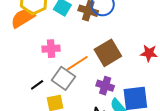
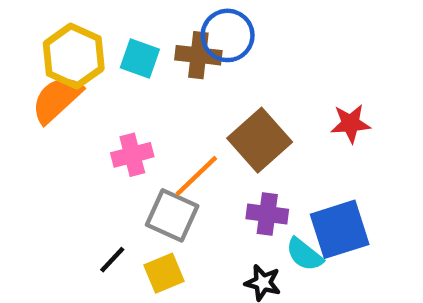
black line: (37, 85) -> (112, 260), moved

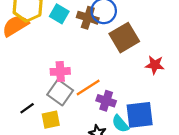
brown square: (260, 140) -> (124, 38), moved
pink cross: (132, 155) -> (60, 71), moved
orange line: (196, 176) -> (88, 87), moved

